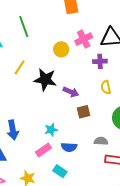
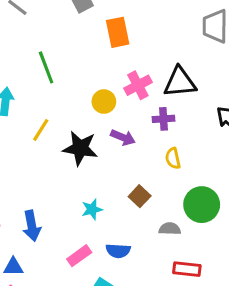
purple arrow: (71, 92) -> (123, 137), moved
brown square: (84, 112) -> (140, 196), turned -32
cyan star: (51, 130) -> (92, 209), moved
gray semicircle: (101, 141) -> (170, 229), moved

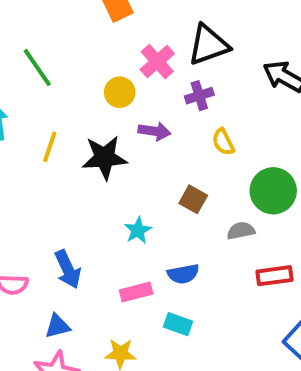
pink rectangle: (79, 256) -> (136, 292), turned 35

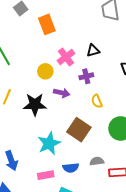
black triangle: (208, 45) -> (93, 51), size x0.6
brown square: (193, 199) -> (79, 130), size x1.6
cyan star: (138, 230) -> (49, 143), size x1.6
gray semicircle: (241, 231) -> (97, 161), moved

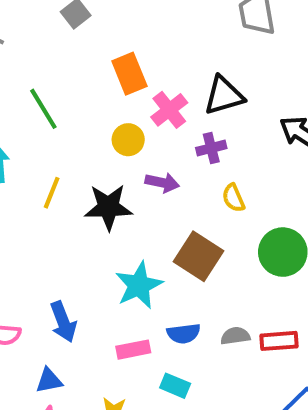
orange rectangle: (47, 24) -> (129, 74), moved
black triangle: (93, 51) -> (224, 96), size x1.5
gray semicircle: (97, 161) -> (235, 336), moved

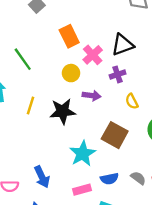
gray semicircle: (235, 336) -> (138, 178), turned 49

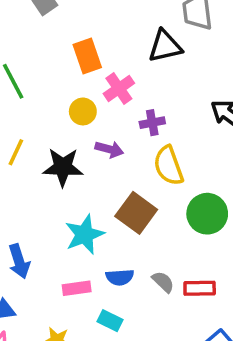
black triangle: (123, 45) -> (165, 46), moved
yellow semicircle: (132, 101) -> (168, 166), size x1.6

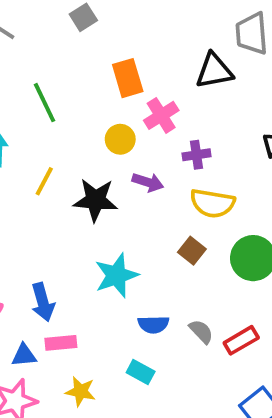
yellow semicircle: (168, 166) -> (212, 203), turned -63
brown square: (136, 213) -> (192, 251), moved, size x0.6
pink rectangle: (77, 288) -> (61, 343), moved
red rectangle: (200, 288) -> (241, 340), turned -32

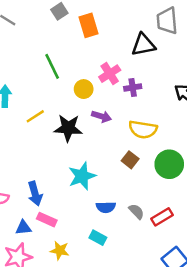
orange rectangle: (128, 78) -> (89, 25), moved
green line: (44, 103) -> (52, 66), moved
purple cross: (197, 155) -> (133, 88), moved
yellow line: (44, 181) -> (35, 116), turned 30
pink rectangle: (61, 343) -> (47, 220), turned 30

